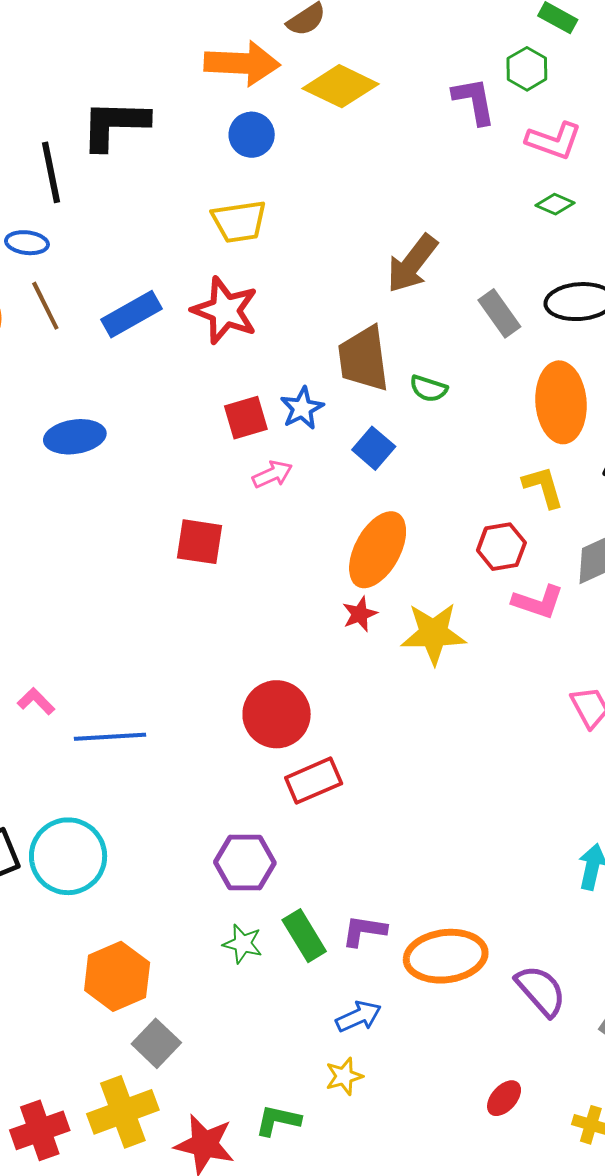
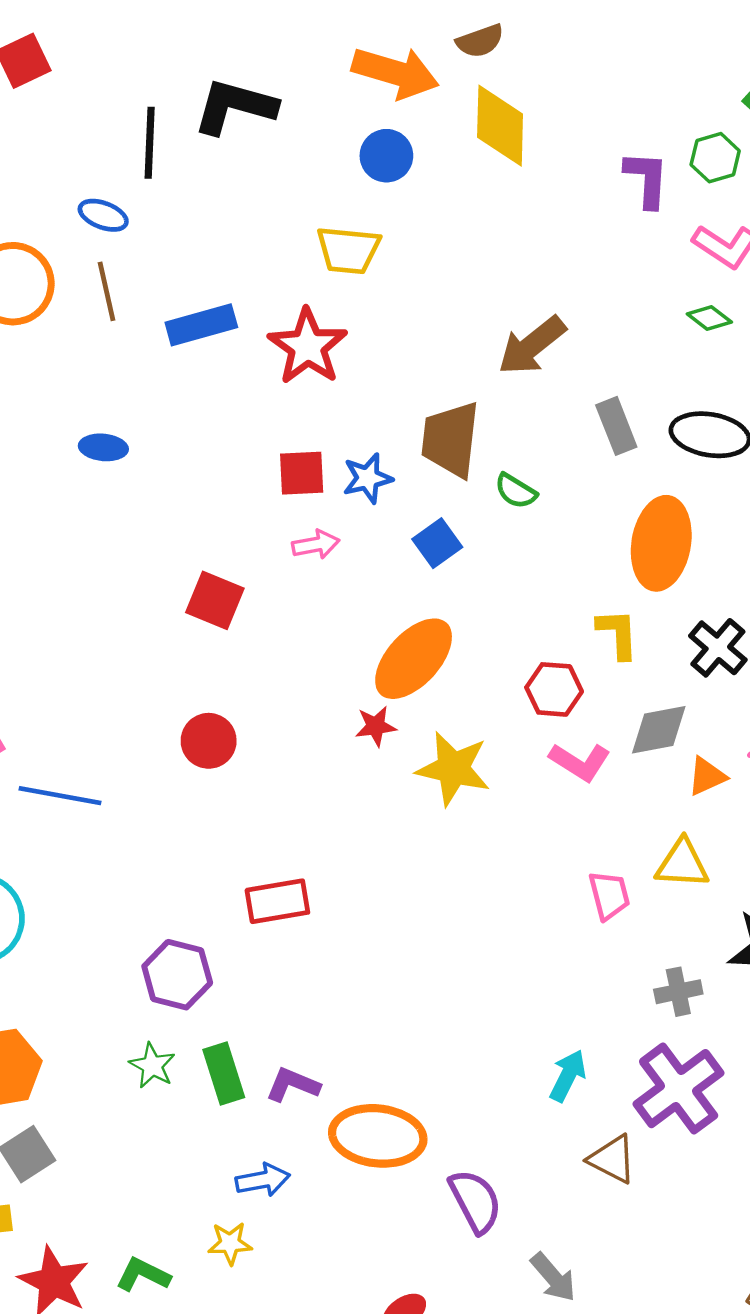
yellow diamond: (340, 86) -> (500, 126), turned 52
blue ellipse: (75, 437) -> (103, 447), size x0.7
red circle: (277, 714) -> (209, 741), moved, size x0.7

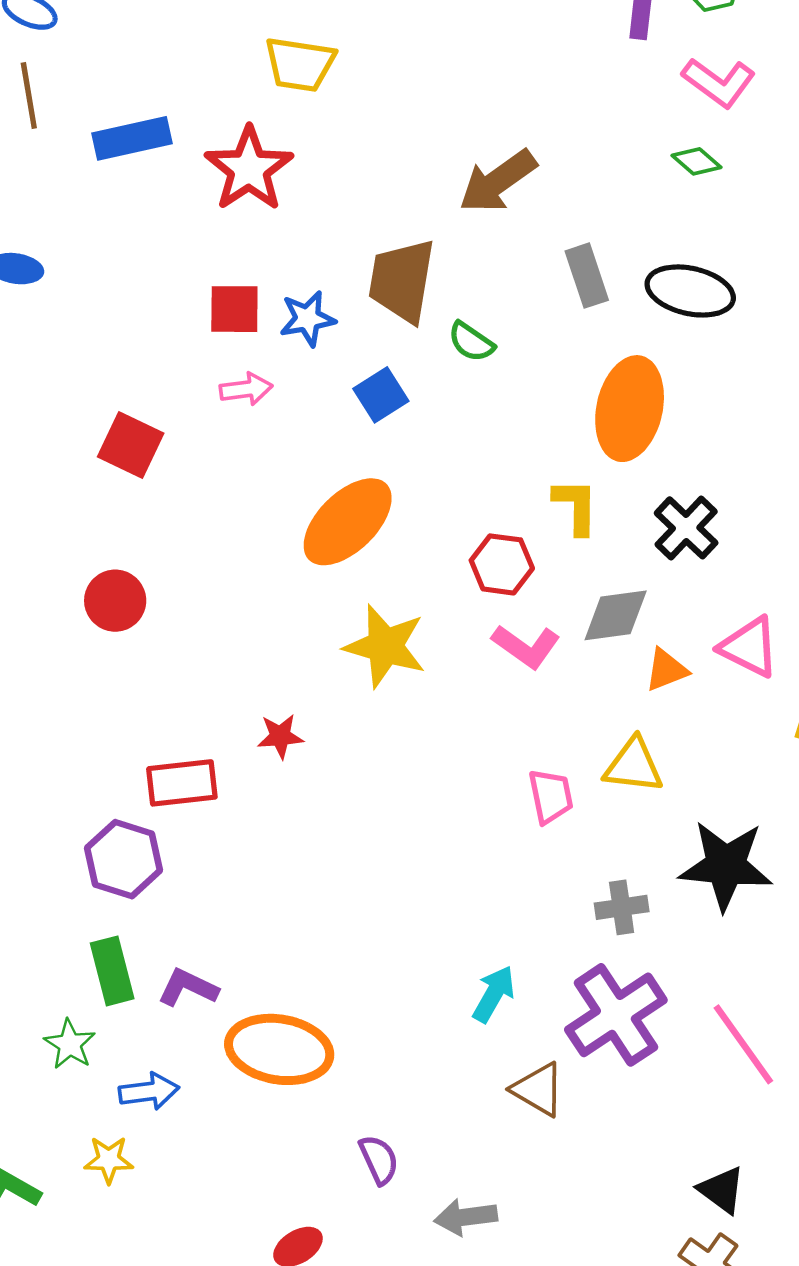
red star: (376, 726) -> (280, 736), moved
purple hexagon: (177, 975) -> (124, 859), moved
green star: (152, 1066) -> (70, 1044), moved
purple semicircle: (475, 1201) -> (379, 1160), moved, size x0.7
gray arrow: (553, 1277) -> (466, 1217), turned 120

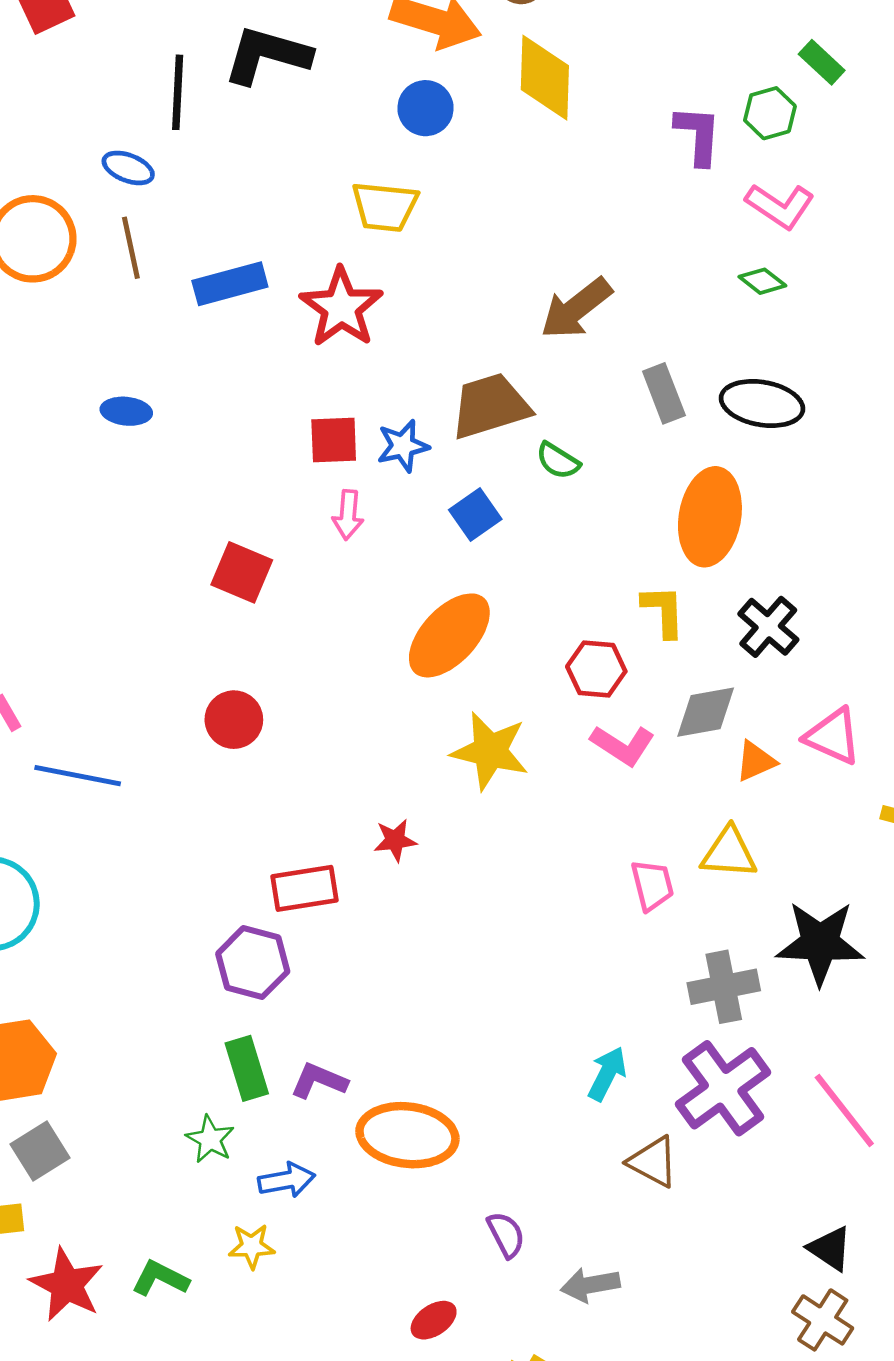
brown trapezoid: (402, 281) -> (490, 406), turned 66
pink arrow: (246, 389) -> (348, 515), turned 105
gray cross: (622, 907) -> (724, 987), size x1.4

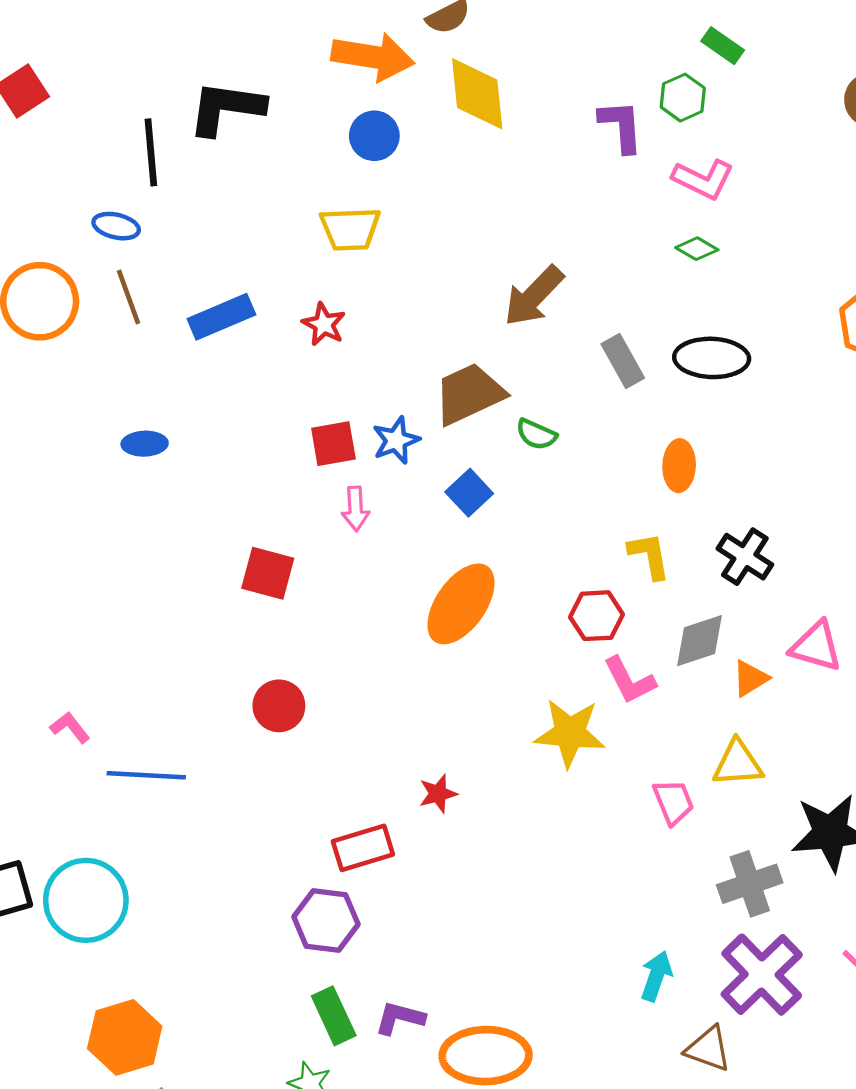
red star: (341, 307) -> (324, 324), size x0.6
orange ellipse: (710, 517) -> (679, 466), size x0.6
pink L-shape: (623, 745) -> (630, 680), turned 38
yellow star: (490, 751) -> (570, 733), moved

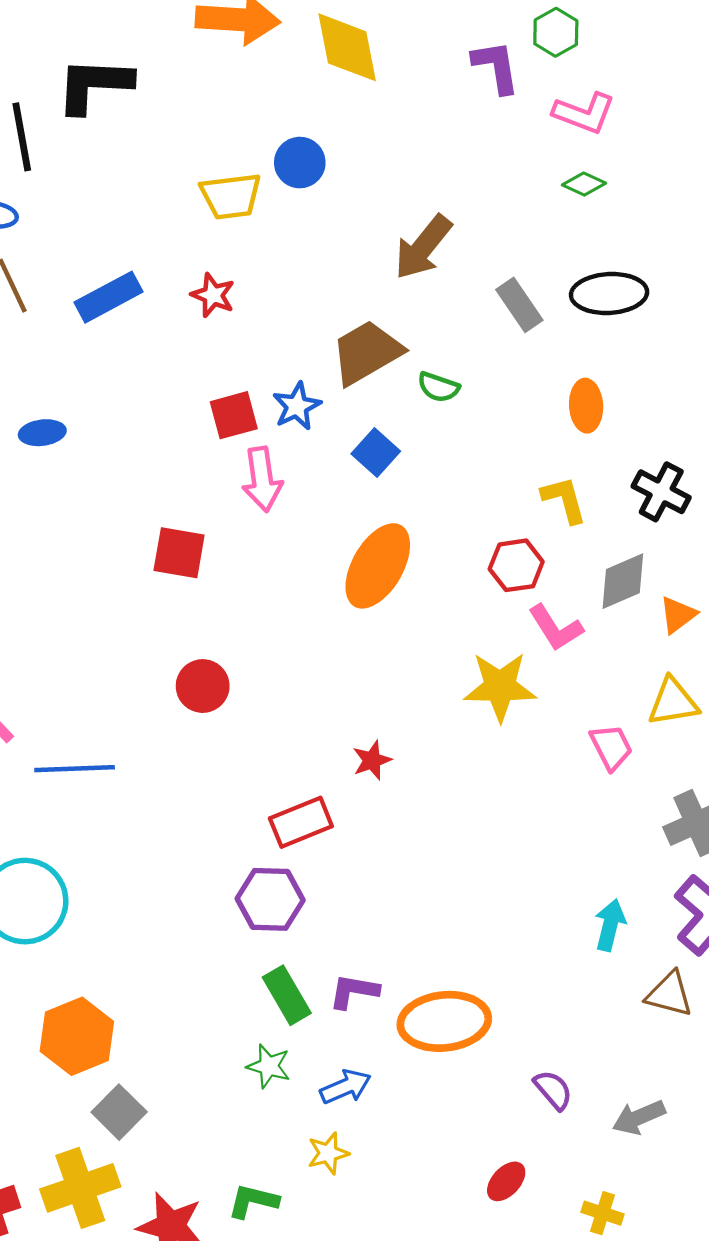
blue circle: (374, 136) -> (300, 163), moved
pink arrow: (356, 509) -> (262, 479), size x1.4

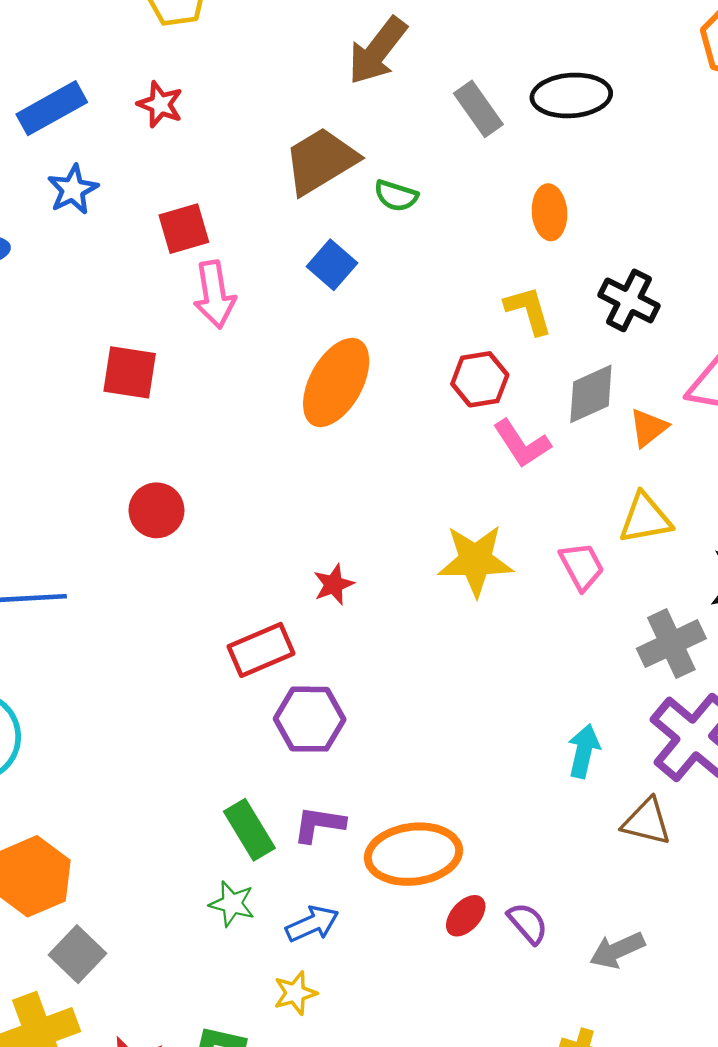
blue star: (297, 406) -> (73, 190), moved
yellow star: (500, 687) -> (475, 560), moved
purple hexagon: (270, 899) -> (310, 719), moved
red ellipse: (506, 1181) -> (466, 916), moved

